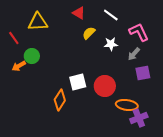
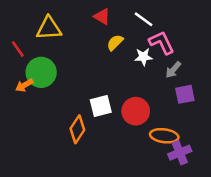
pink L-shape: (139, 32) -> (162, 43), moved
green circle: (32, 56) -> (41, 72), size x1.5

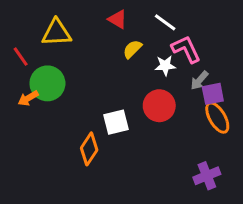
purple square: (185, 94) -> (213, 94), moved
red circle: (136, 111) -> (159, 106), moved
orange ellipse: (164, 136) -> (217, 118), moved, turned 52

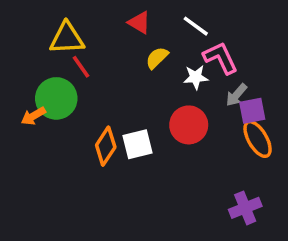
red line: (21, 57) -> (81, 67), moved
orange diamond: (89, 149) -> (106, 146), moved

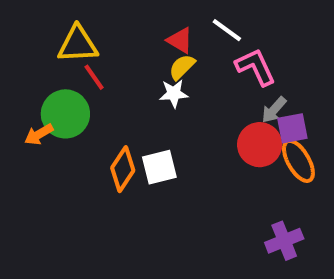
red triangle: (139, 22) -> (180, 40), moved
white star: (196, 77) -> (174, 94), moved
red circle: (189, 125) -> (260, 145), moved

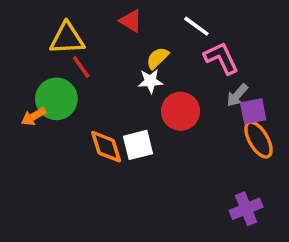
red triangle: (180, 40) -> (131, 21), moved
red circle: (260, 145) -> (180, 111), moved
orange diamond: (123, 169) -> (106, 147), turned -51

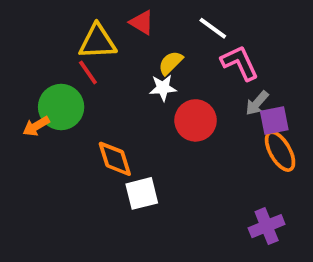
yellow triangle: (67, 39) -> (98, 42), moved
white square: (138, 145) -> (142, 193), moved

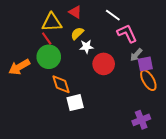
yellow semicircle: (171, 63) -> (77, 33), moved
green circle: (61, 107) -> (49, 57), moved
orange arrow: (36, 126) -> (19, 67), size x1.5

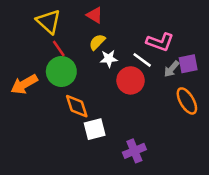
white line: (113, 15) -> (142, 60), moved
yellow triangle: (52, 22) -> (49, 22), moved, turned 45
pink L-shape: (127, 33) -> (160, 42), turned 135
purple square: (145, 64) -> (188, 64), moved
purple cross: (141, 120) -> (134, 151), moved

